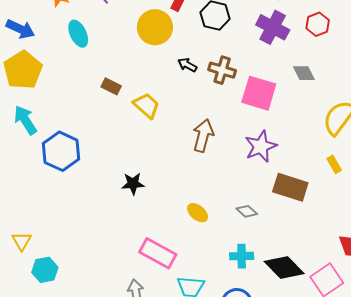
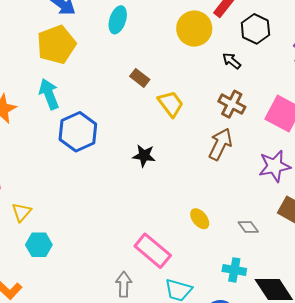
cyan ellipse: (78, 34) -> (118, 20), turned 32
black arrow: (187, 65) -> (232, 61), moved
brown cross: (222, 70) -> (232, 104), moved
black star: (133, 184) -> (144, 156), moved

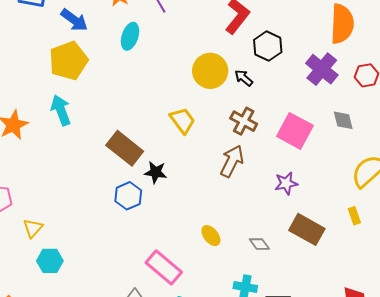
yellow circle: (194, 29) -> (210, 71), moved
brown rectangle: (140, 78) -> (125, 148), moved, size x1.8
blue hexagon: (78, 132) -> (128, 196), moved, size x0.7
purple star: (275, 166) -> (286, 183), size x0.7

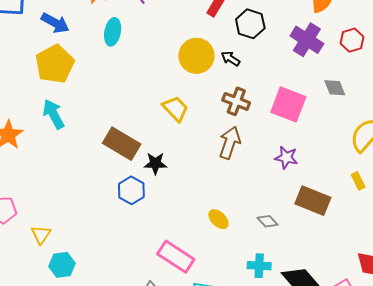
purple star: (286, 183) -> (286, 158), turned 30

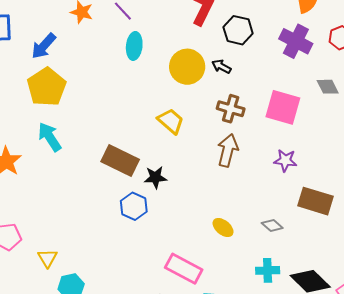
blue arrow: (55, 23) -> (44, 46), turned 108
cyan ellipse: (113, 32) -> (134, 46), moved

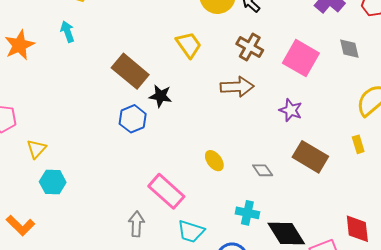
cyan arrow: (50, 137) -> (67, 32), size x0.7
brown arrow: (228, 150) -> (237, 87), turned 60

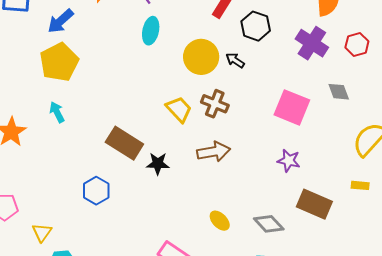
brown cross: (250, 47) -> (215, 104), moved
brown arrow: (237, 87) -> (214, 152), moved
blue hexagon: (133, 119) -> (96, 191), moved
yellow rectangle: (358, 144) -> (360, 185), turned -60
gray diamond: (263, 170) -> (269, 224), size x1.4

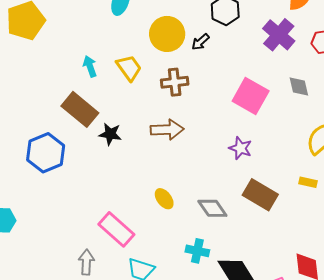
black arrow: (235, 60) -> (200, 42), turned -84
brown cross: (215, 104) -> (175, 82), turned -36
yellow trapezoid: (179, 109) -> (129, 68), moved
cyan arrow: (57, 112) -> (90, 66), moved
blue hexagon: (96, 191) -> (46, 153), size x1.4

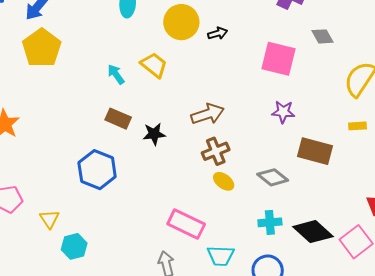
black arrow: (200, 42) -> (218, 33), moved, turned -138
brown cross: (175, 82) -> (216, 151), moved
brown rectangle: (80, 109) -> (118, 119), size x0.7

